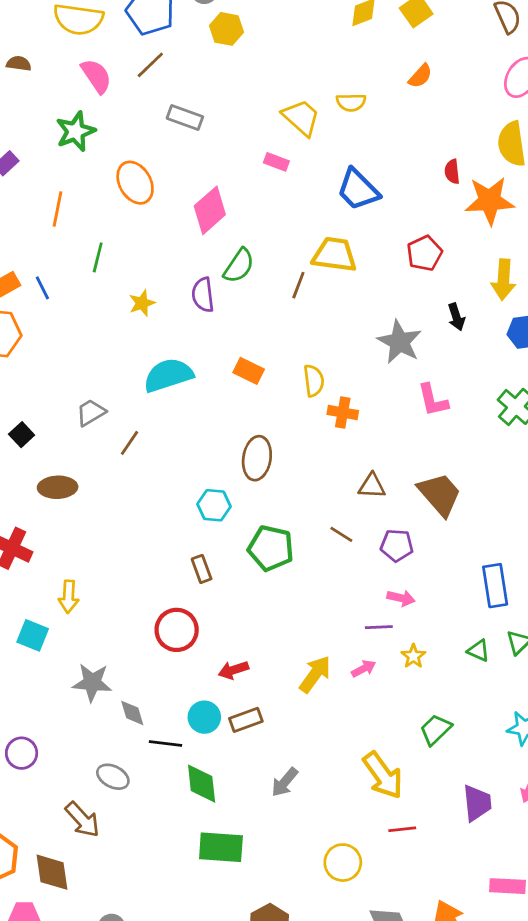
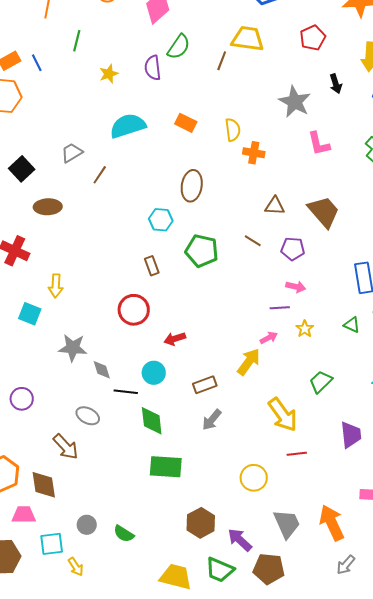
black square: (22, 435) -> (22, 169), size x1.4
yellow arrow: (315, 674) -> (249, 362), moved
brown rectangle: (246, 720) -> (205, 385), moved

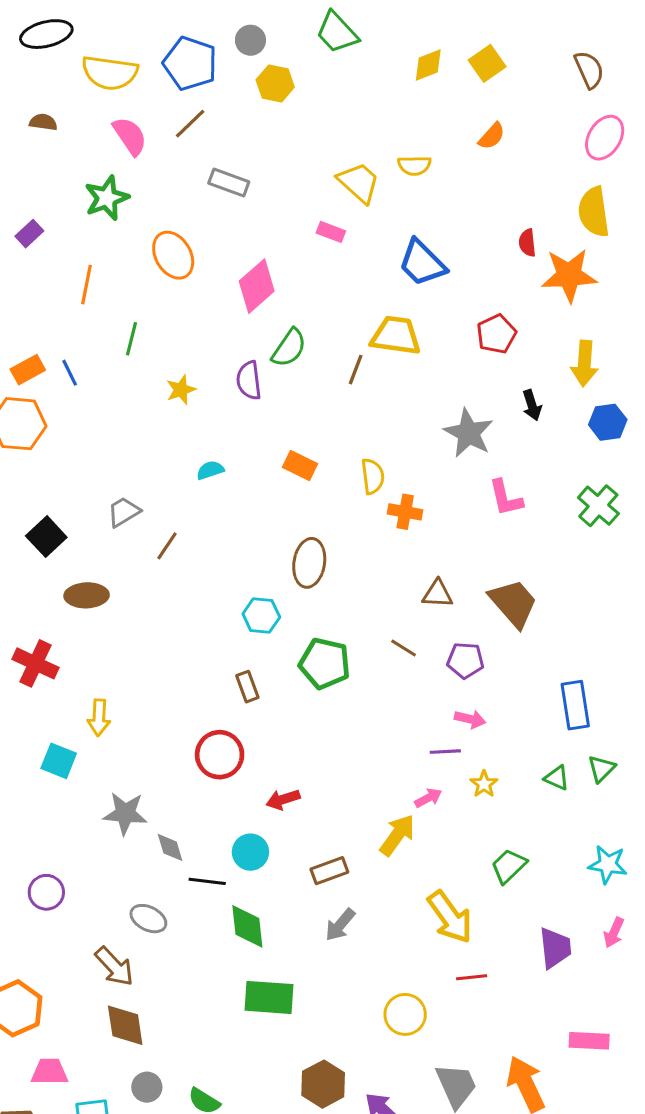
cyan semicircle: (128, 126) -> (210, 470), size x0.5
brown diamond: (44, 485) -> (125, 1025), moved

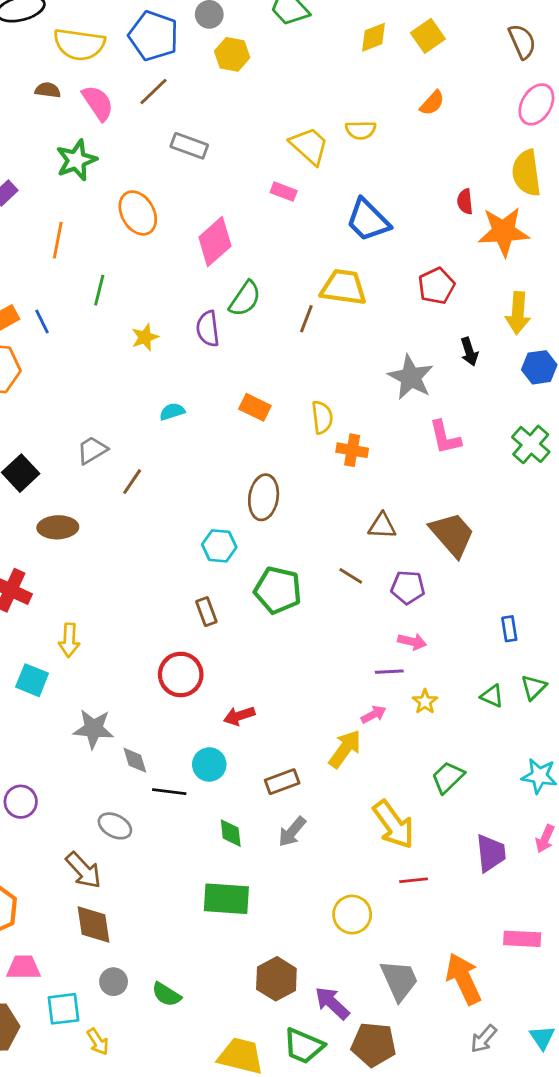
brown semicircle: (43, 122) -> (48, 90), moved
blue rectangle: (575, 705) -> (509, 629), size x0.6
green diamond: (247, 926) -> (231, 833), moved, size x0.7

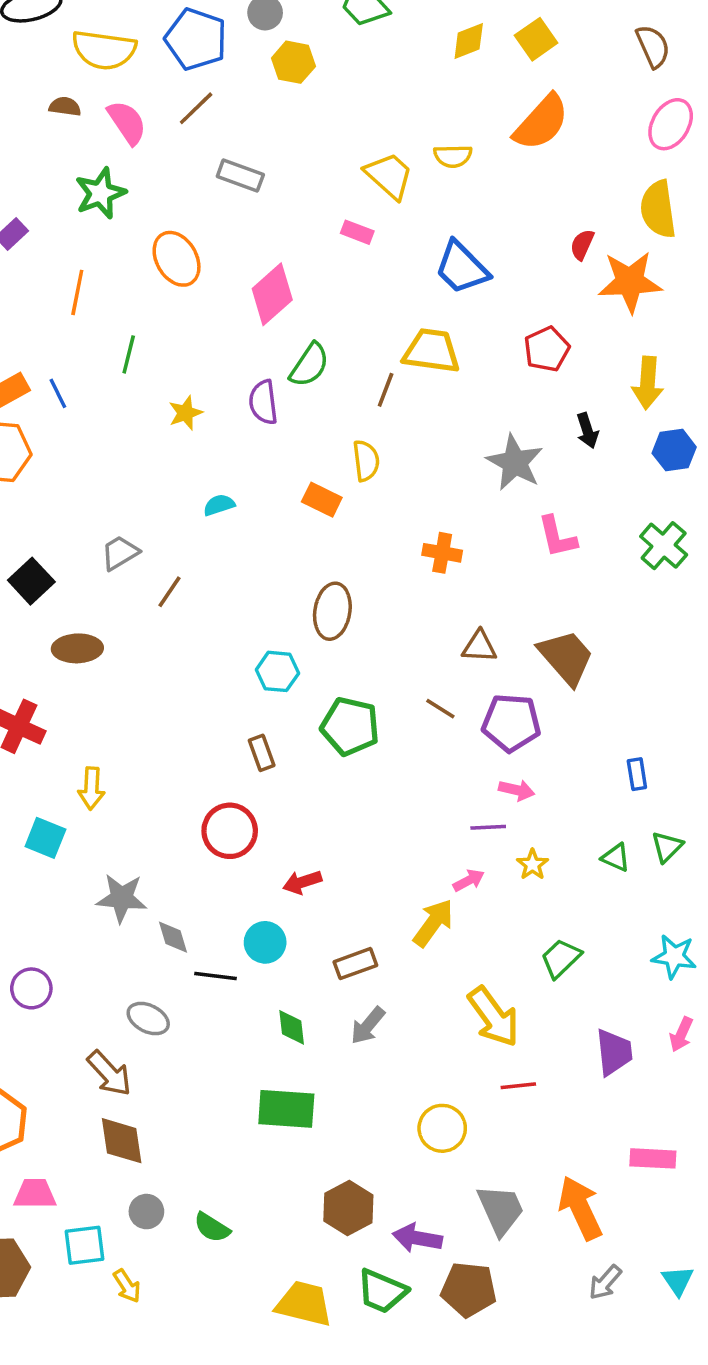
orange semicircle: (432, 103) -> (541, 122), size x1.8
red semicircle: (465, 202) -> (582, 245), turned 30
yellow semicircle: (322, 417) -> (366, 461), moved
purple pentagon: (408, 587) -> (511, 723), size x1.4
purple arrow: (332, 1003) -> (417, 1238), turned -33

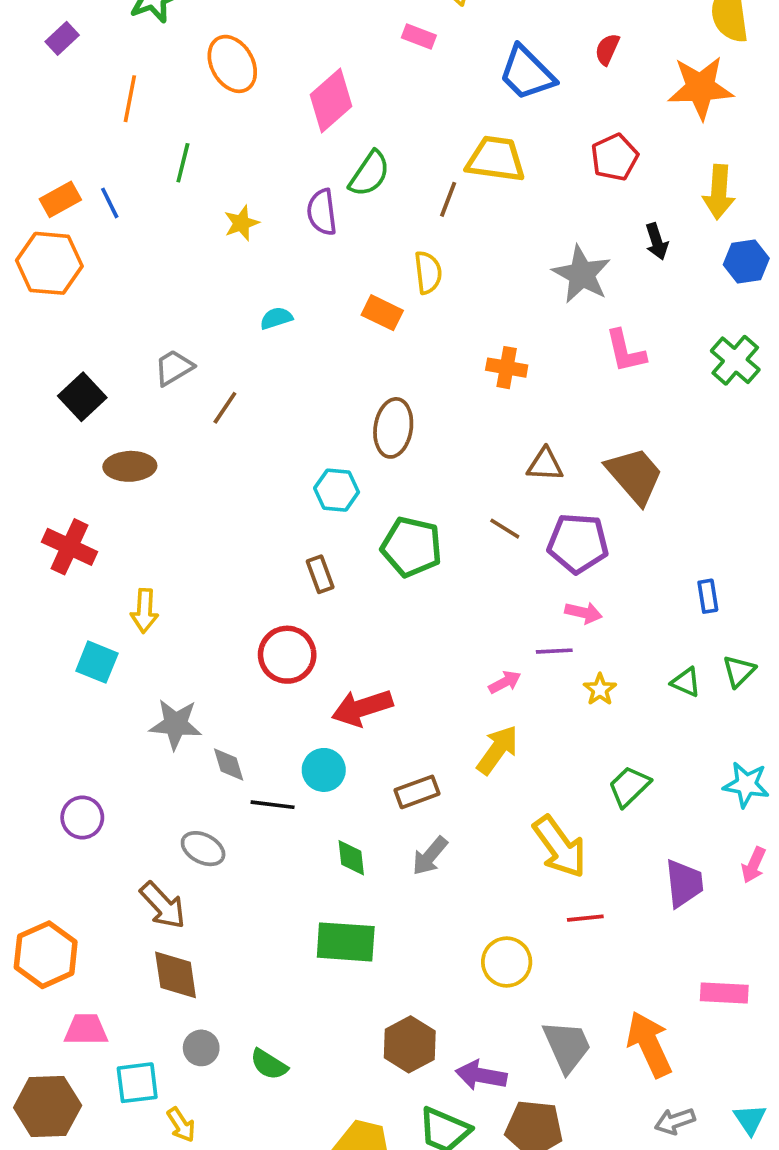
red semicircle: (582, 245) -> (607, 49), moved
pink arrow: (469, 880) -> (505, 682), moved
red arrow: (302, 882) -> (362, 708), size x1.5
gray arrow: (605, 1282) -> (675, 1121), turned 30

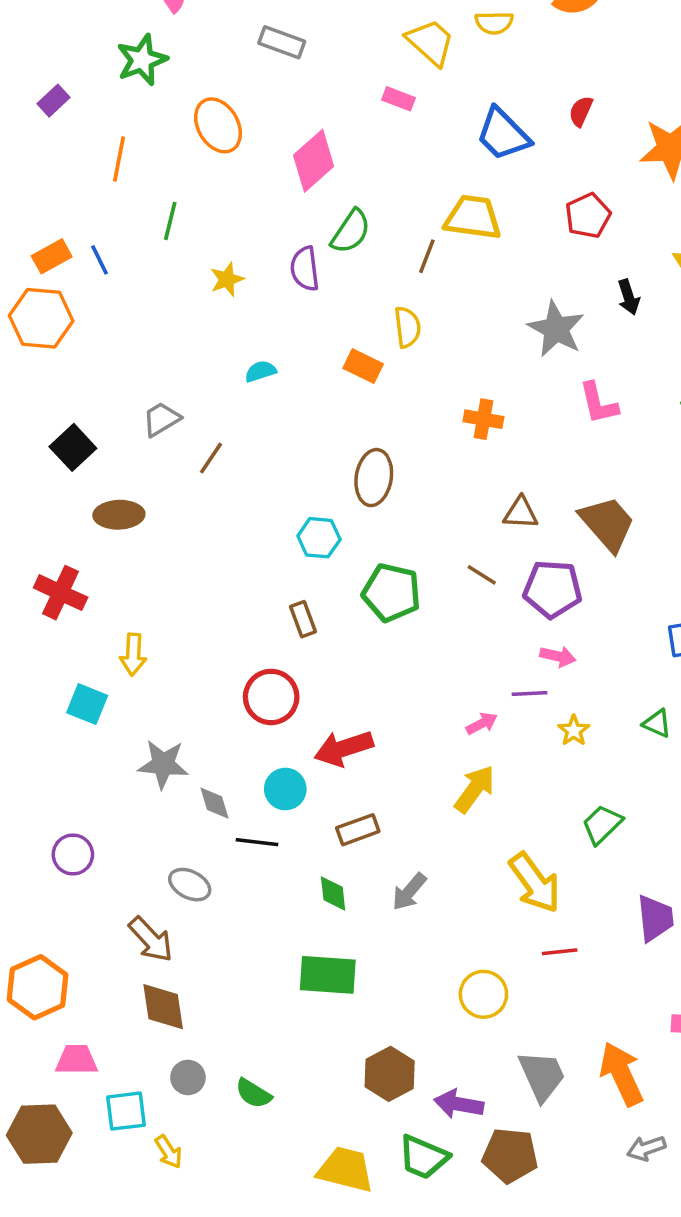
cyan circle: (324, 770) -> (285, 789), moved
brown rectangle: (417, 792) -> (358, 830), moved

